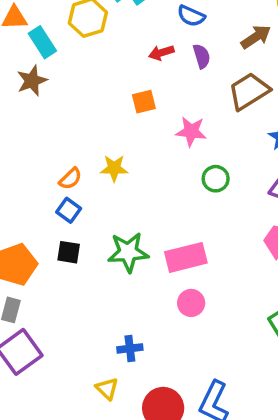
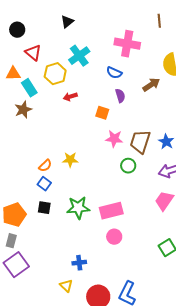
red arrow: (161, 53) -> (70, 97), moved
brown trapezoid: (249, 91) -> (140, 142), moved, turned -40
orange square: (144, 102) -> (102, 113), moved, turned 32

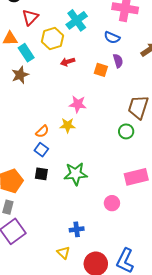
red triangle: (33, 53) -> (30, 17), turned 36
orange square: (102, 113) -> (101, 70), moved
pink star: (114, 139) -> (78, 104), moved
pink rectangle: (111, 211) -> (136, 177), moved

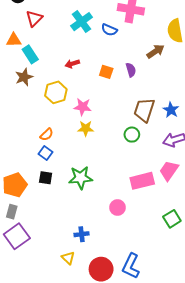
blue semicircle: (112, 38) -> (109, 30), moved
yellow hexagon: (52, 39) -> (56, 92), moved
purple semicircle: (118, 61) -> (131, 70), moved
yellow star: (68, 125) -> (86, 128), moved

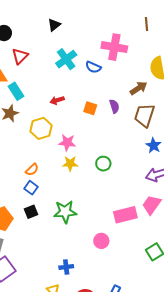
brown trapezoid: (144, 110) -> (144, 115), moved
green circle: (132, 135) -> (103, 164), moved
black square: (46, 178) -> (31, 212), turned -32

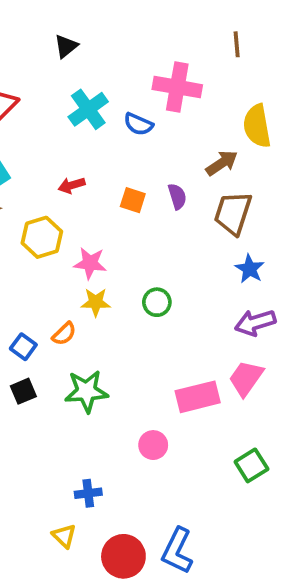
orange semicircle: (32, 170) -> (64, 334), moved

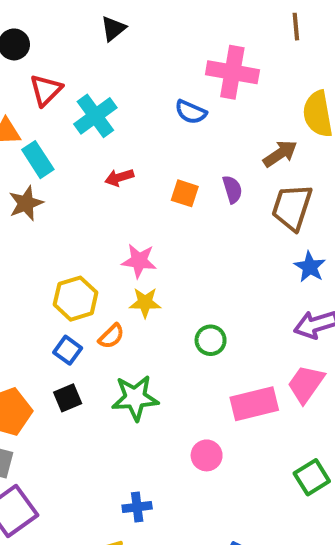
cyan cross: (88, 109) -> (95, 116), moved
yellow hexagon: (42, 237) -> (76, 299), moved
green circle: (157, 302) -> (211, 340), moved

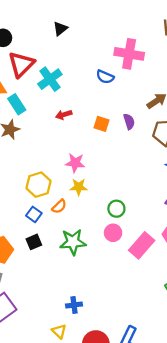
red triangle: (46, 90) -> (21, 64), size x1.4
pink rectangle: (254, 404) -> (142, 245), turned -35
pink circle: (207, 455) -> (113, 233), moved

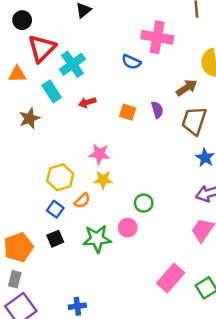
cyan rectangle: (17, 104) -> (52, 91), moved
pink circle: (113, 233) -> (128, 228), moved
pink rectangle: (142, 245) -> (171, 278), moved
blue cross: (74, 305) -> (77, 306), moved

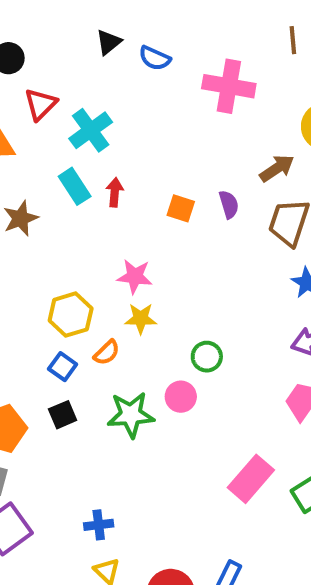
red triangle: (42, 48) -> (41, 104), size x0.7
blue semicircle: (131, 62) -> (155, 58), moved
cyan rectangle: (52, 91) -> (75, 186), moved
red arrow: (87, 102) -> (115, 192), turned 112

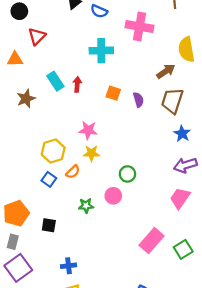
cyan cross: (91, 130) -> (101, 51), moved, turned 35
purple semicircle: (229, 204) -> (138, 100), moved
black square: (63, 415) -> (49, 225), moved, turned 32
green star: (131, 415) -> (86, 206), size x0.6

